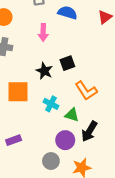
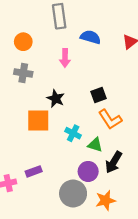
black square: (67, 63) -> (99, 95), moved
black star: (44, 71) -> (56, 98), moved
gray circle: (51, 161) -> (73, 193), size x1.5

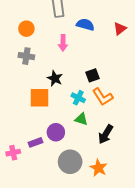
cyan cross: (73, 133) -> (78, 98), moved
green triangle: (95, 145) -> (81, 119), moved
purple circle: (88, 171) -> (56, 132), moved
orange star: (106, 200) -> (99, 168), turned -30

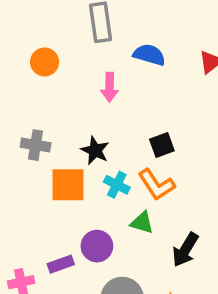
gray cross: (26, 56) -> (36, 145), moved
orange L-shape: (103, 97) -> (156, 185), moved
cyan cross: (78, 98) -> (117, 185), moved

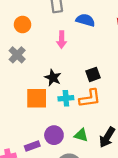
gray cross: (36, 145) -> (17, 55), moved, turned 35
cyan cross: (117, 185) -> (66, 98), turned -32
orange L-shape: (156, 185) -> (90, 98), turned -65
green triangle: (142, 223) -> (81, 135), moved

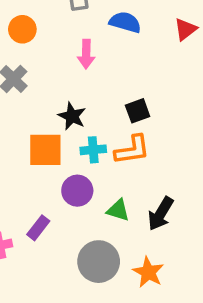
purple circle: (54, 135) -> (77, 191), moved
purple rectangle: (32, 146) -> (38, 228), turned -32

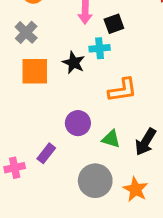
black square: (138, 111) -> (114, 24), moved
orange square: (45, 150) -> (35, 71), moved
cyan cross: (93, 150) -> (100, 48), moved

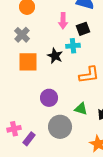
purple circle: (78, 123) -> (49, 98), moved
purple rectangle: (46, 153) -> (29, 139), moved
gray circle: (95, 181) -> (60, 127), moved

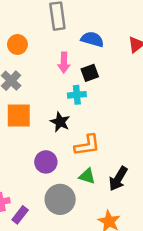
black star: (55, 56) -> (60, 122), moved
orange L-shape: (89, 75) -> (87, 145), moved

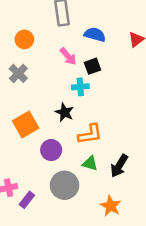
pink arrow: (64, 63) -> (68, 56), turned -42
orange square: (19, 115) -> (26, 124), moved, turned -30

